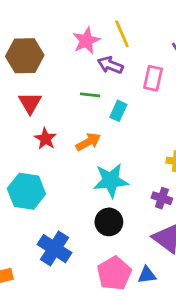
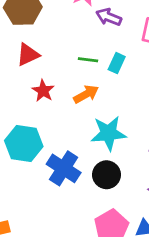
green line: (90, 95) -> (88, 60), moved
red triangle: (30, 103) -> (28, 55), turned 35
blue cross: (54, 249) -> (64, 168), moved

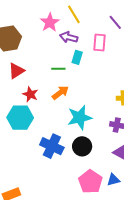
cyan rectangle: (117, 63) -> (77, 57), moved
cyan hexagon: (24, 143) -> (20, 118), moved

